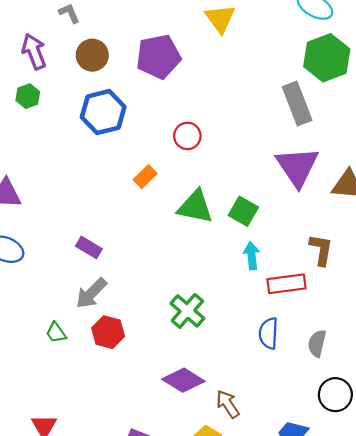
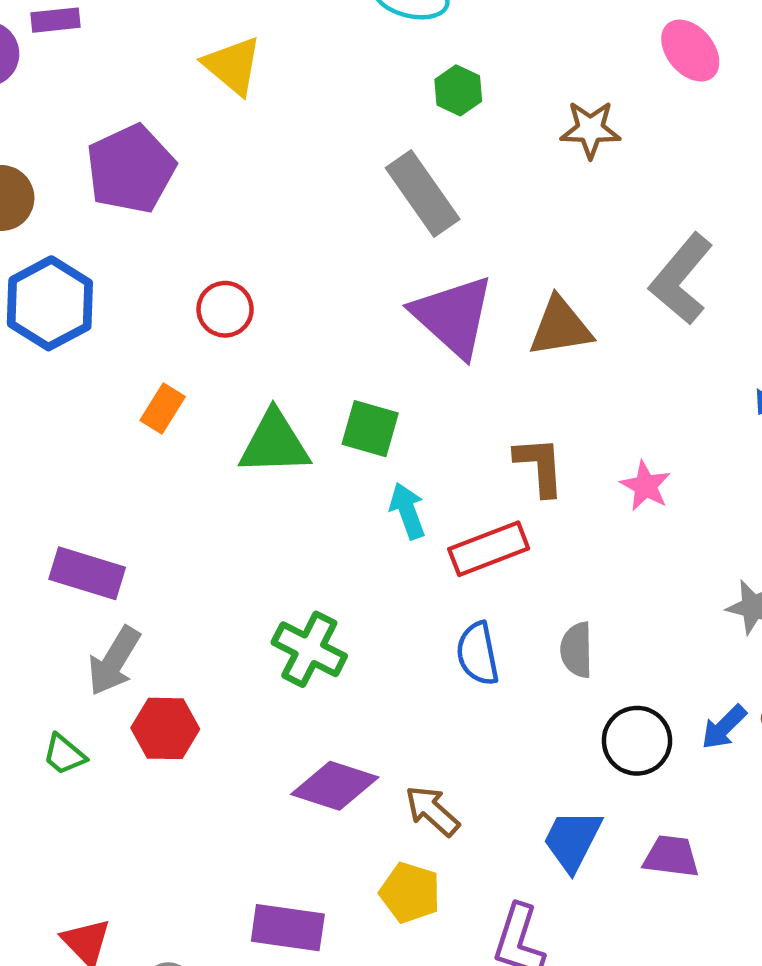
green hexagon: (327, 58) -> (458, 90), size x0.5
purple rectangle: (89, 247) -> (87, 573), size x1.4

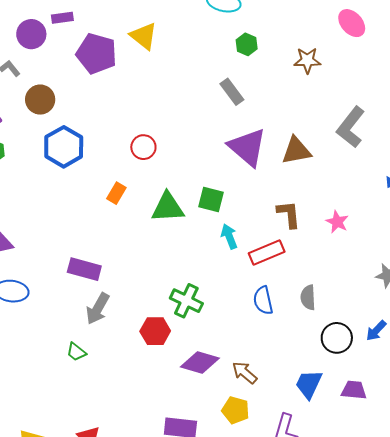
purple pentagon: (131, 169) -> (97, 54), moved, turned -30
gray rectangle: (423, 193) -> (232, 92), size x0.7
red hexagon: (165, 728) -> (155, 331), moved

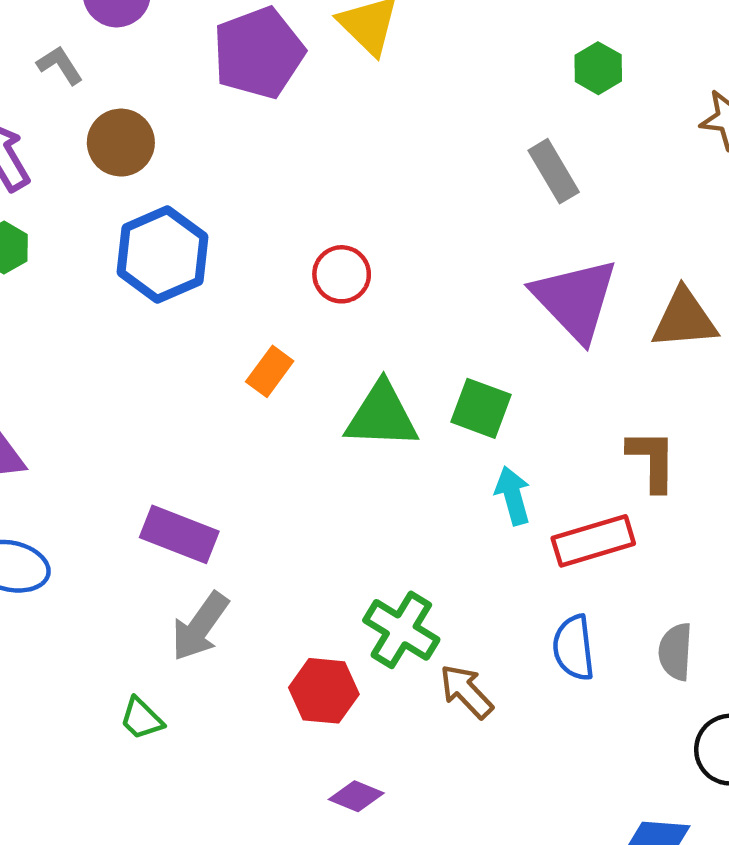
purple pentagon: (97, 54) -> (259, 53), turned 30
purple diamond: (200, 362) -> (356, 796), moved, size x0.6
brown arrow: (245, 373) -> (466, 691), moved

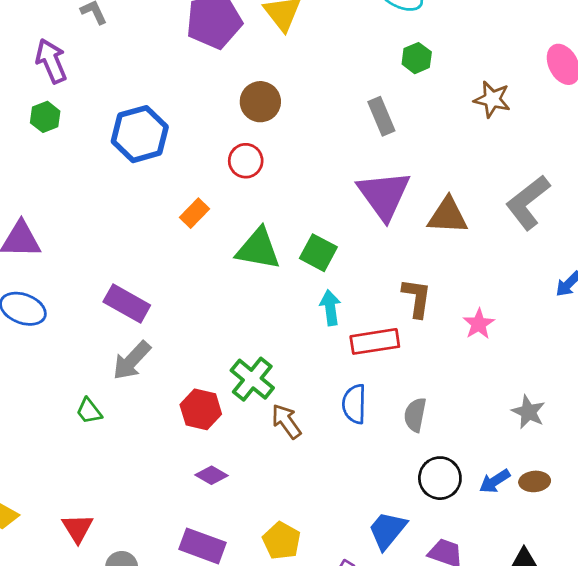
brown circle: (121, 143) -> (260, 102), moved

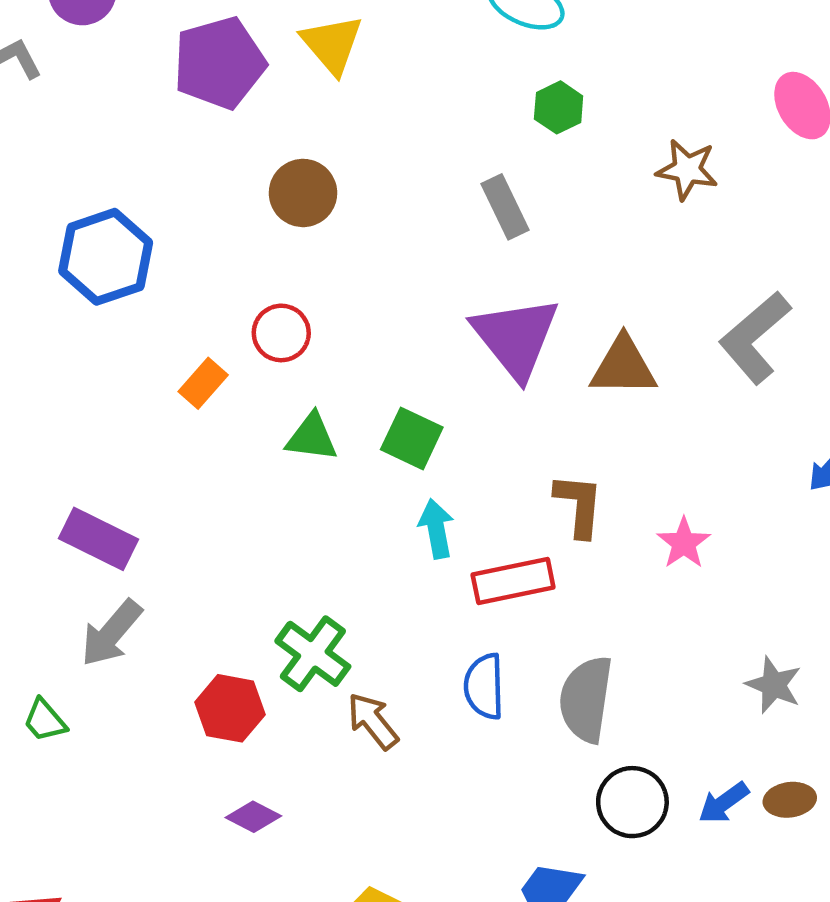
red circle: (246, 161) -> (281, 333), moved
green triangle: (258, 249) -> (312, 437), size x0.7
gray semicircle: (415, 415) -> (586, 699), size x1.5

